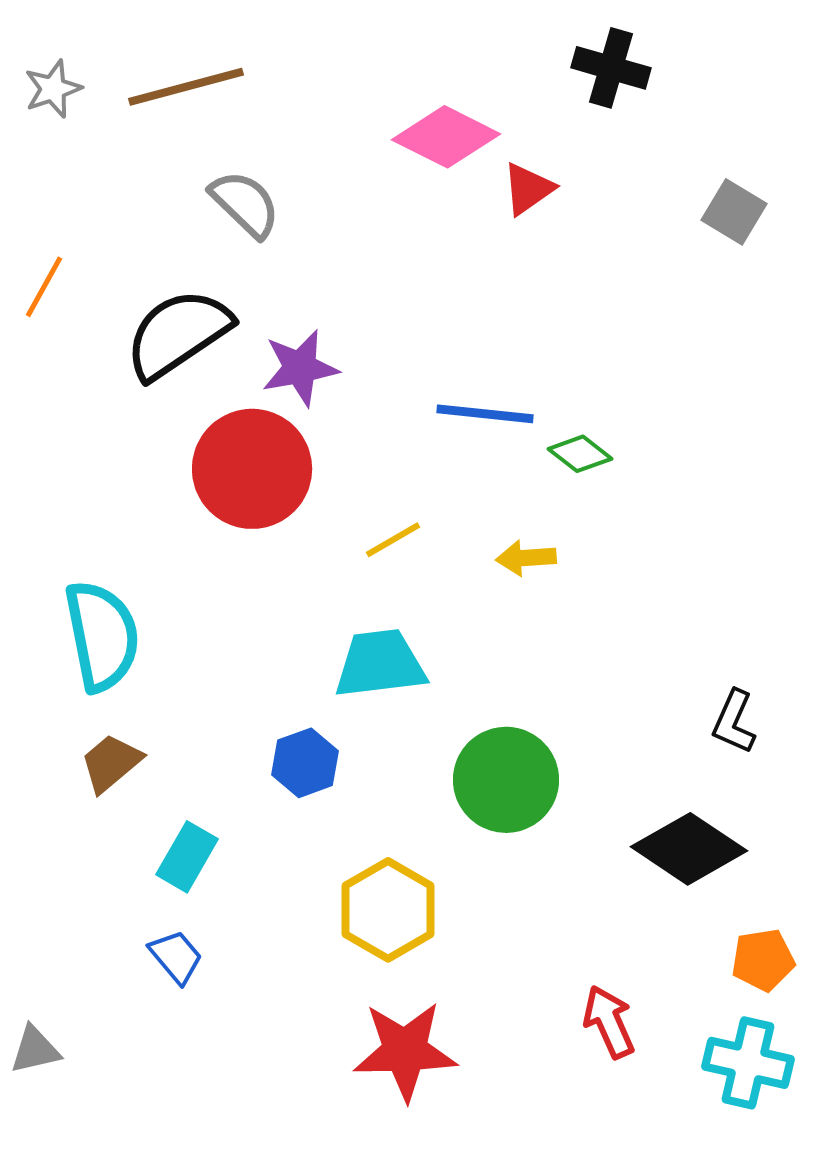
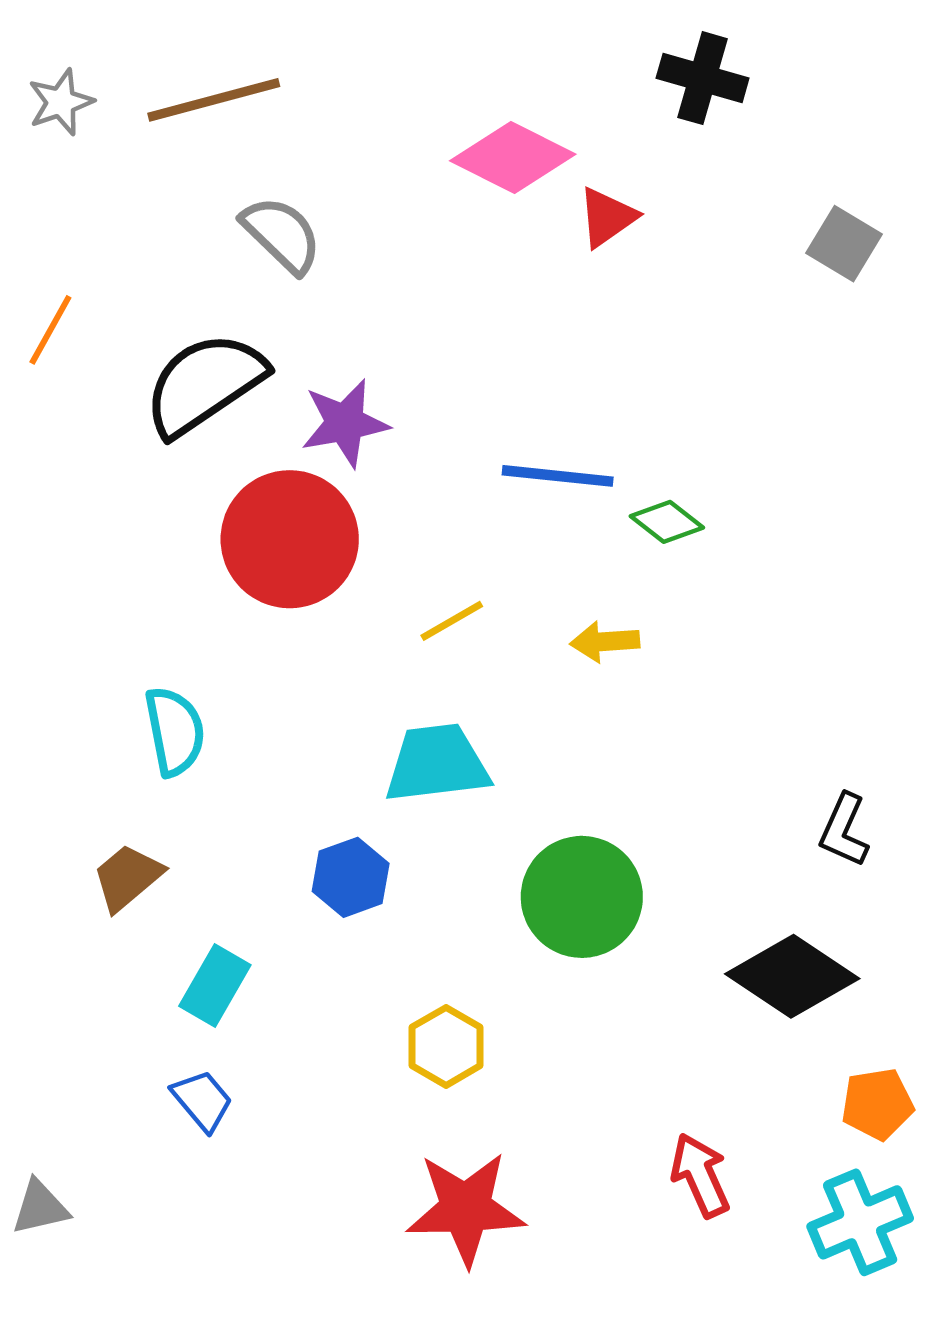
cyan semicircle: (102, 636) -> (175, 731), moved, size x0.7
yellow hexagon: (388, 910) -> (446, 1046), size x0.7
cyan cross: (748, 1063) -> (860, 1222), turned -36

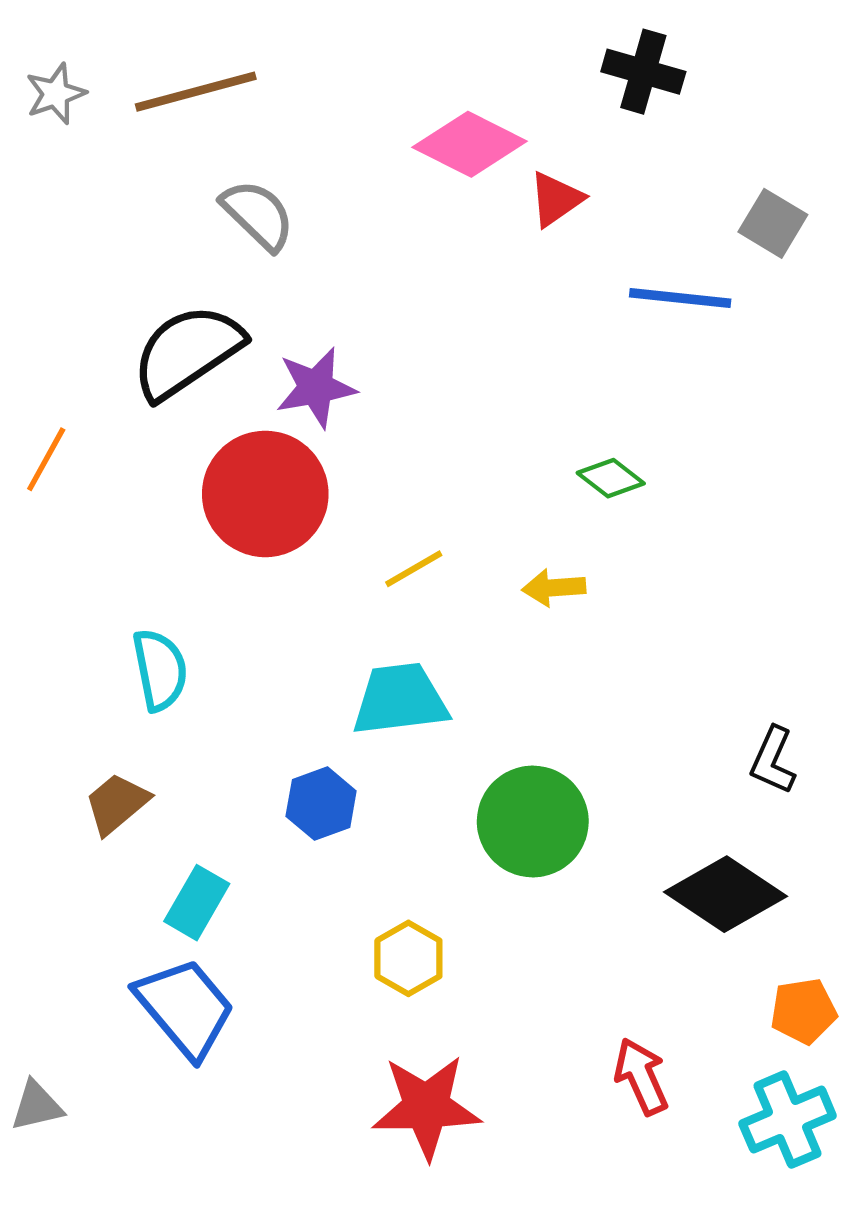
orange line: (50, 330) -> (46, 459), moved
blue line: (558, 476) -> (680, 298), moved
blue trapezoid: (202, 1100) -> (185, 1008), size x1.8

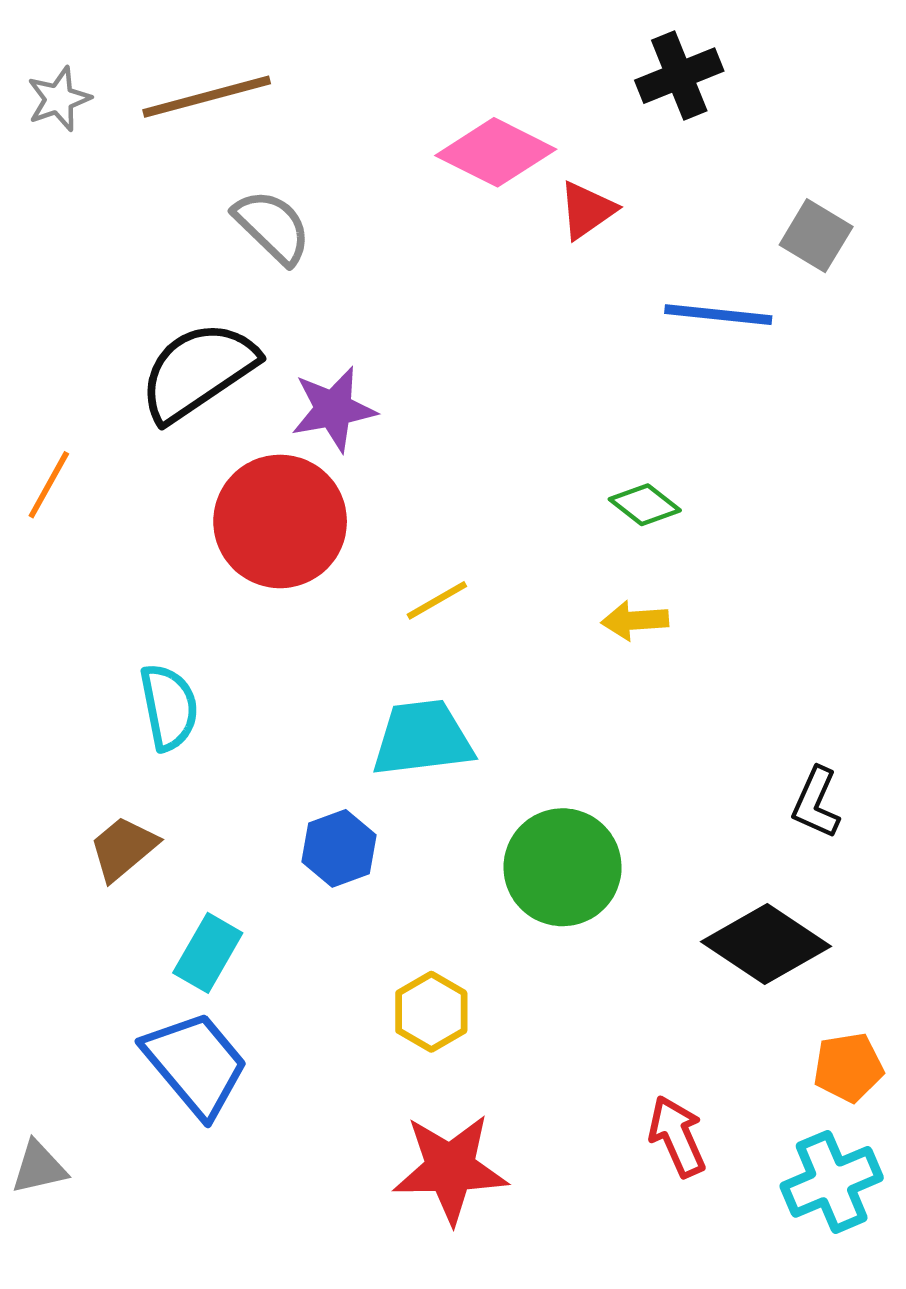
black cross: (643, 72) -> (679, 76), turned -38
yellow arrow: (554, 588) -> (635, 620), moved

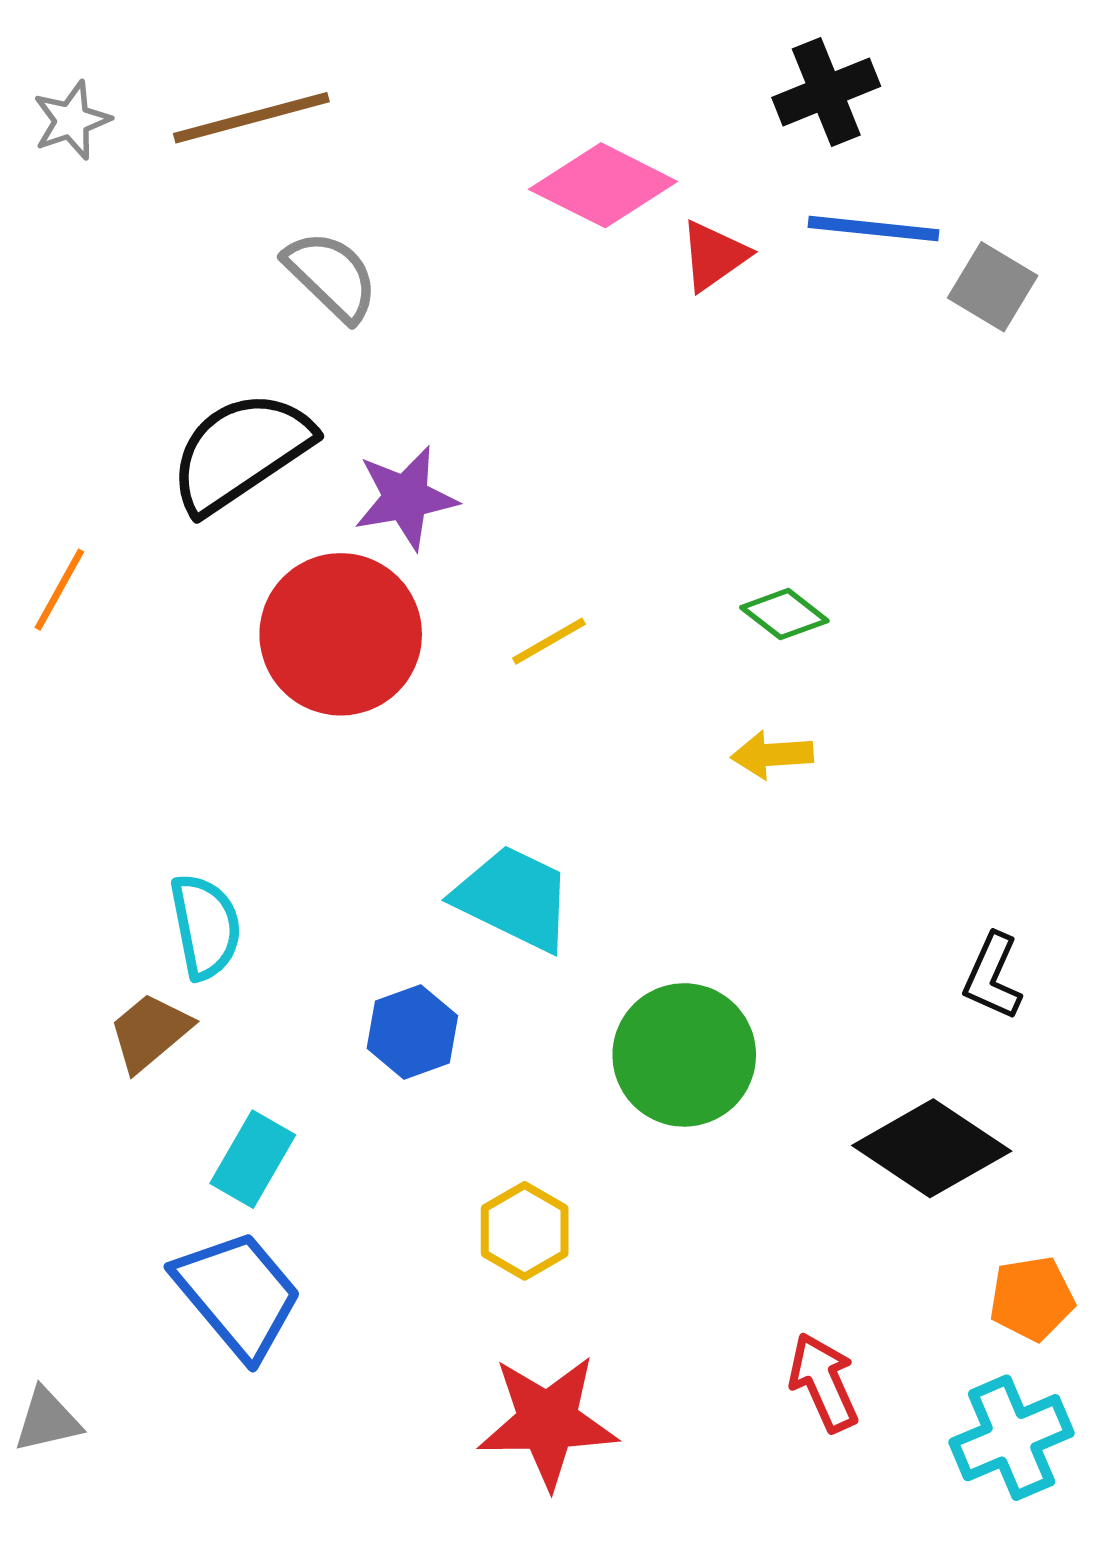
blue line: (718, 315) -> (874, 229), moved
yellow line: (437, 600) -> (549, 641), moved
cyan semicircle: (169, 707) -> (205, 926), moved
cyan trapezoid: (422, 738) -> (514, 898), turned 33

